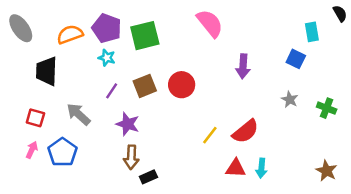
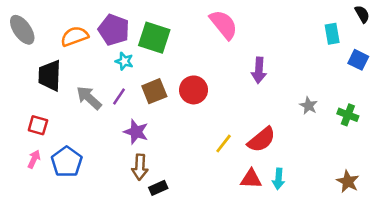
green square: (145, 36) -> (154, 38), turned 32
cyan star: (107, 58) -> (124, 61), moved
blue square: (296, 59) -> (358, 60), moved
gray arrow: (78, 114) -> (89, 98), moved

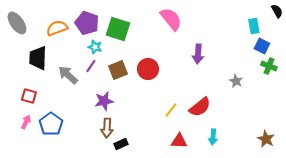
blue square: (358, 60) -> (262, 46), moved
purple line: (119, 96) -> (91, 66), moved
green cross: (348, 115) -> (269, 66), moved
purple star: (136, 132) -> (104, 101), turned -30
red triangle: (251, 179) -> (179, 141), moved

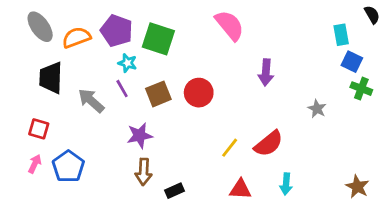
gray ellipse: (17, 23) -> (40, 27), moved
purple line: (91, 66) -> (122, 89), turned -64
black rectangle: (121, 144) -> (175, 191), moved

